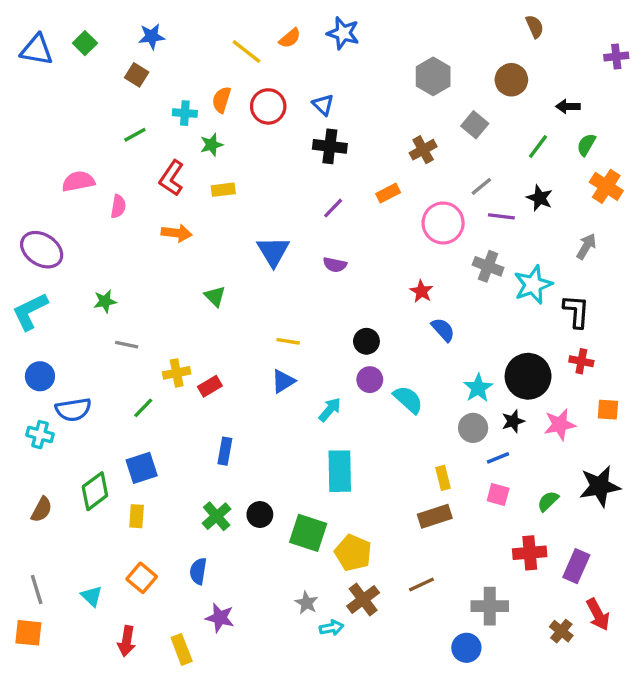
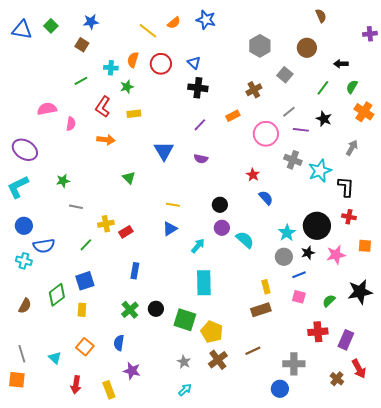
cyan arrow: (331, 628) -> (185, 390), moved, turned -32

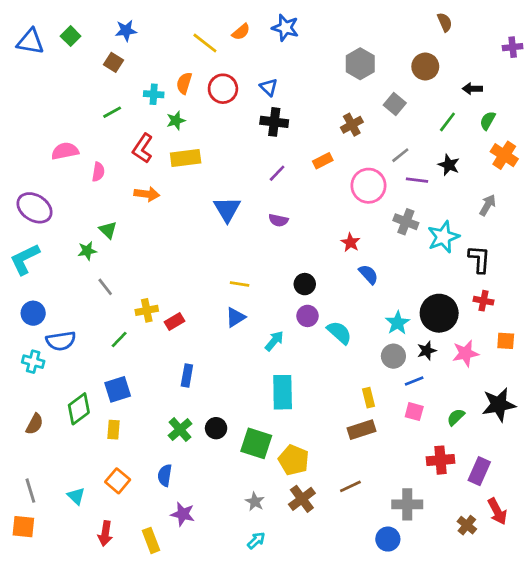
yellow rectangle: (134, 114) -> (186, 158), size x1.5
green triangle: (129, 178) -> (108, 230), moved
gray line: (76, 207) -> (105, 287), turned 40

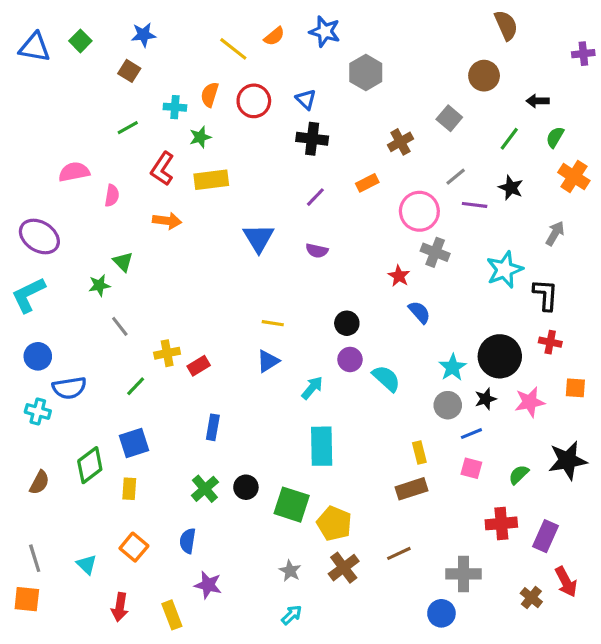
brown semicircle: (445, 22) -> (506, 25), size x1.4
gray hexagon: (360, 64) -> (366, 73), moved
gray cross: (406, 222) -> (435, 252), moved

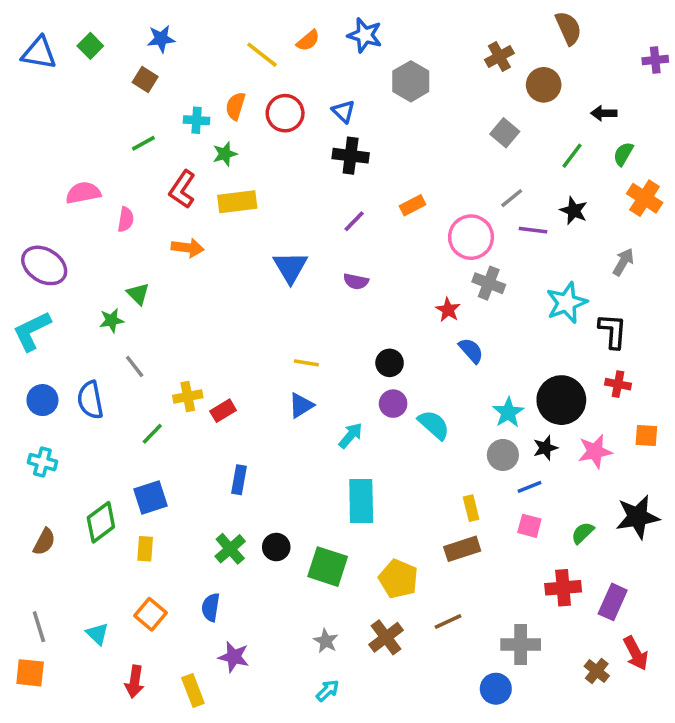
brown cross: (400, 142) -> (499, 56), moved
blue semicircle: (69, 388) -> (90, 400), moved, turned 88
yellow pentagon: (334, 523) -> (398, 579), moved

